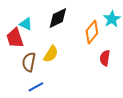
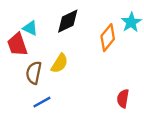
red semicircle: (105, 58) -> (123, 99), moved

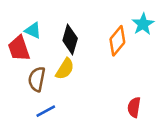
black diamond: (68, 21) -> (70, 39), moved, turned -48

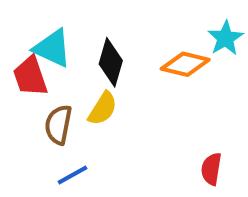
cyan triangle: (33, 30) -> (52, 48), size x1.5
orange diamond: (117, 41) -> (185, 64), turned 64

